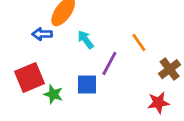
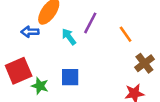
orange line: (139, 42) -> (126, 34), moved
purple line: (109, 63) -> (90, 23), moved

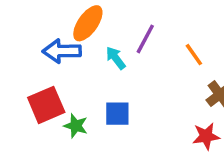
blue arrow: (30, 32) -> (62, 51), size x1.5

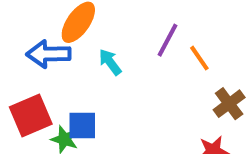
purple line: (145, 39) -> (168, 40), moved
blue square: (117, 114) -> (82, 125), moved

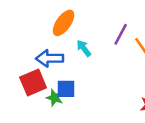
blue arrow: (49, 54) -> (50, 58), moved

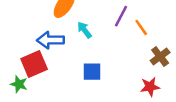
blue square: (66, 89) -> (92, 72), moved
green star: (55, 98) -> (19, 84), moved

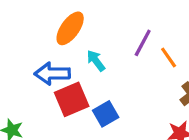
red square: (34, 64) -> (72, 99), moved
blue square: (92, 72) -> (106, 114), turned -30

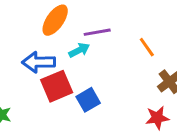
purple line: (143, 43) -> (97, 32), moved, turned 52
cyan arrow: (96, 61) -> (79, 50), turned 100

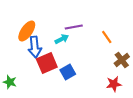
orange ellipse: (55, 20) -> (27, 31), moved
blue arrow: (39, 62) -> (35, 47), turned -95

